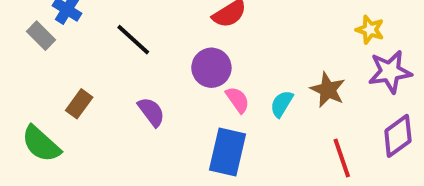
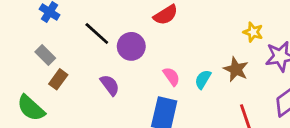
yellow star: (370, 30) -> (253, 32), moved
gray rectangle: (41, 36) -> (45, 55), moved
purple circle: (211, 68) -> (131, 46), moved

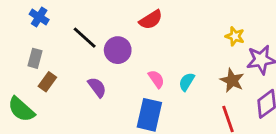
gray rectangle: (45, 55) -> (35, 58), turned 60
brown star: (236, 69) -> (232, 80), moved

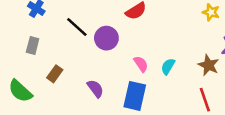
yellow star: (235, 36) -> (211, 12), moved
brown rectangle: (47, 82) -> (55, 74), moved
purple semicircle: (97, 87) -> (95, 89), moved

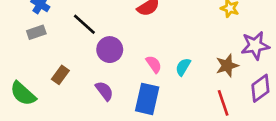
purple circle: (106, 38) -> (110, 50), moved
gray rectangle: (33, 45) -> (36, 32), moved, turned 56
brown star: (209, 65) -> (227, 66), turned 30

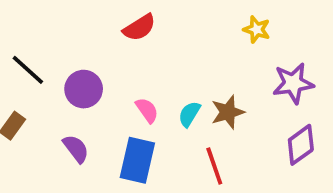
black line: (84, 24) -> (28, 70), moved
brown star: (227, 66) -> (228, 112), moved
red line: (223, 103) -> (214, 166), moved

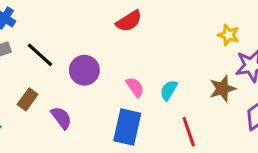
yellow star: (257, 29) -> (229, 35), moved
brown star: (228, 112) -> (222, 89), moved
purple semicircle: (76, 149) -> (61, 118), moved

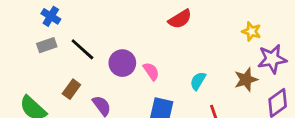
red semicircle: (129, 21) -> (180, 19), moved
pink semicircle: (135, 87) -> (151, 71), moved

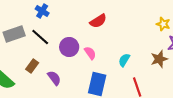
blue cross: (51, 16) -> (42, 11), moved
red semicircle: (180, 19) -> (98, 21), moved
gray rectangle: (47, 45) -> (14, 34), size x1.5

